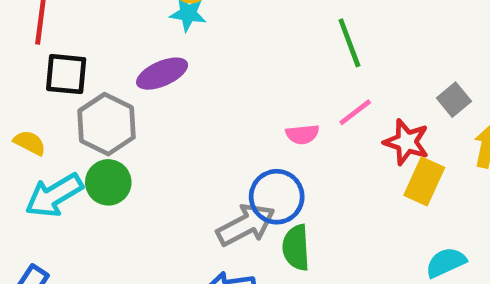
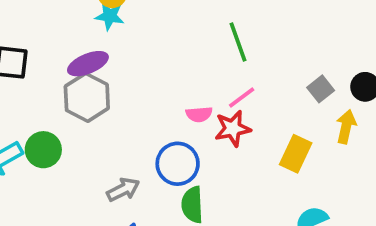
gray hexagon: (106, 124) -> (87, 97), moved
red star: (407, 142) -> (233, 128), moved, turned -30
gray arrow: (246, 225) -> (123, 190), moved, size x0.7

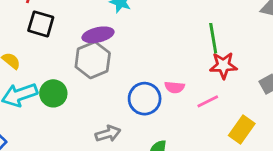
pink line: (242, 97) -> (208, 101), moved
red star: (233, 128) -> (223, 65), moved
blue circle: (178, 164) -> (145, 99), moved

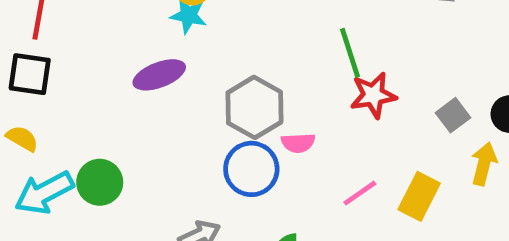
black square: (41, 24) -> (30, 74), moved
gray hexagon: (93, 60) -> (254, 107), moved
pink line: (208, 101) -> (360, 193), moved

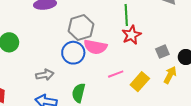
red star: (373, 95) -> (131, 35), turned -30
pink semicircle: (298, 143) -> (95, 47), size x1.6

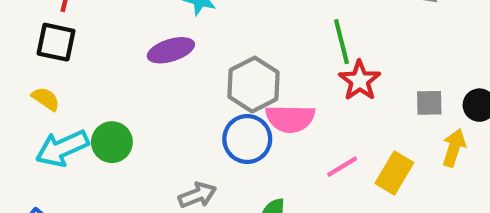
gray square: (162, 52) -> (429, 103), turned 32

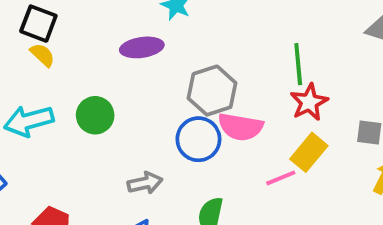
yellow semicircle: (46, 99) -> (42, 55), moved
green circle: (112, 142) -> (95, 115), moved
yellow rectangle: (394, 173) -> (309, 152), moved

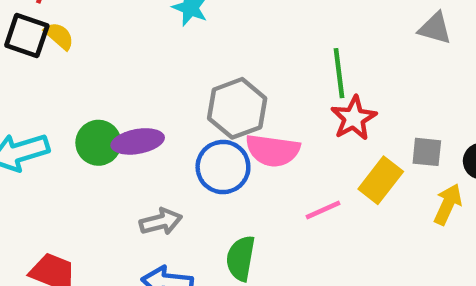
purple ellipse: (142, 47) -> (138, 141), moved
yellow semicircle: (42, 55) -> (59, 36), moved
yellow rectangle: (309, 152) -> (381, 180), moved

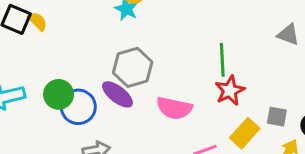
gray hexagon: (237, 108) -> (133, 67), moved
purple ellipse: (138, 141) -> (117, 94), moved, turned 44
blue circle: (223, 167) -> (78, 107), moved

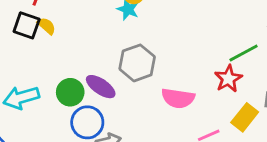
green line: (222, 60) -> (244, 53), moved, turned 68
purple ellipse: (117, 94) -> (101, 87), moved
blue circle: (78, 107) -> (87, 122), moved

